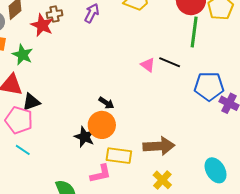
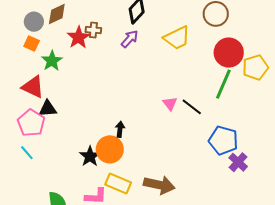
black arrow: (106, 103) -> (120, 129), turned -133

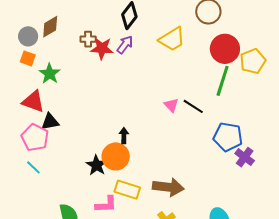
red star: (78, 37) -> (102, 48), moved, turned -30

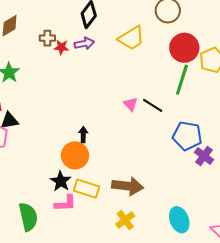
purple arrow: (125, 45) -> (84, 44), turned 42
red star: (102, 48) -> (61, 47), size x0.7
black star: (97, 165) -> (61, 181), moved

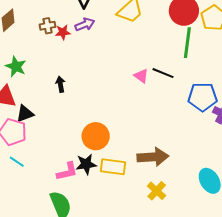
black arrow: (83, 135) -> (60, 84), moved
black star: (61, 181) -> (86, 164), turned -30
pink L-shape: (65, 203) -> (67, 171), moved

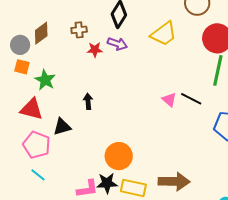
purple arrow: (85, 24) -> (117, 44), turned 36
brown cross: (48, 26) -> (79, 30), moved
black triangle: (25, 114) -> (62, 127), moved

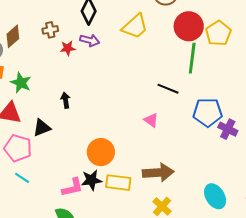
pink triangle: (169, 100) -> (151, 120), moved

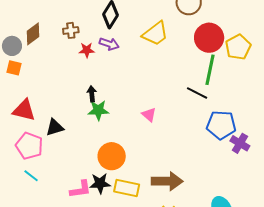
green star: (21, 83) -> (98, 110), moved, turned -30
black line: (168, 89) -> (197, 93), moved
black arrow: (66, 100) -> (92, 94), moved
pink triangle: (151, 120) -> (149, 115), moved

